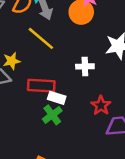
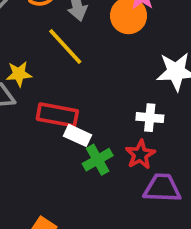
white cross: (85, 66) -> (150, 118), moved
green cross: (52, 115) -> (98, 160), moved

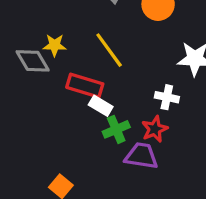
yellow line: (65, 47) -> (109, 50), moved
purple trapezoid: (162, 188) -> (141, 156), moved

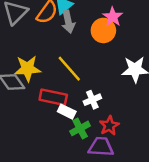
yellow star: (55, 45) -> (28, 69), size x1.5
white cross: (167, 97) -> (92, 100), moved, turned -30

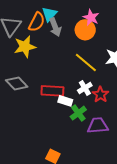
yellow star: (28, 69) -> (25, 47), moved
yellow line: (69, 69) -> (86, 62), moved
red star: (109, 126) -> (100, 95), moved

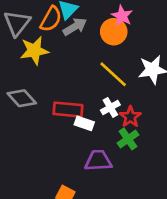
gray arrow: (55, 27) -> (75, 27), turned -102
green cross: (78, 113) -> (128, 139), moved
purple trapezoid: (98, 125) -> (98, 161), moved

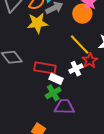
yellow star: (34, 51) -> (37, 23), moved
red star: (130, 117) -> (90, 60), moved
green cross: (128, 139) -> (53, 93), moved

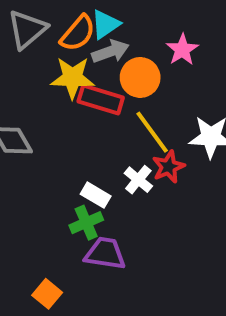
orange circle: (82, 14) -> (140, 77), moved
red rectangle: (45, 68) -> (101, 99), moved
white cross: (76, 69) -> (138, 180), turned -32

